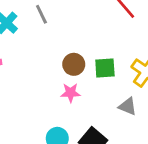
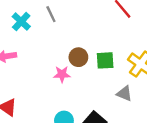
pink star: (71, 93) -> (62, 74), moved

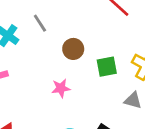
brown circle: (78, 57) -> (73, 49), moved

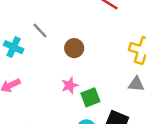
green square: (107, 67) -> (90, 97), moved

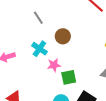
cyan cross: (14, 47) -> (39, 49), moved

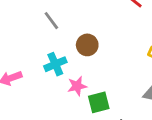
cyan cross: (39, 49) -> (55, 64), turned 35

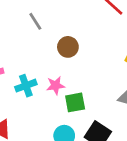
cyan cross: (55, 64) -> (26, 86), moved

